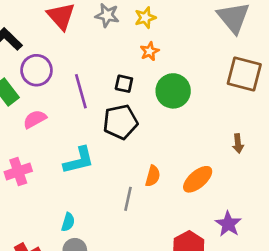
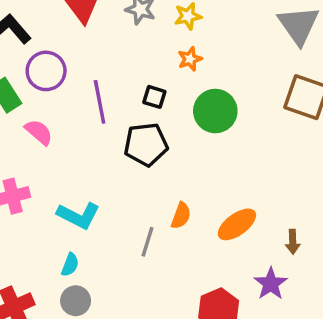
pink semicircle: (35, 119) -> (39, 132), turned 65
brown arrow: (238, 143) -> (293, 242), moved
cyan L-shape: (79, 160) -> (79, 215), moved, turned 36

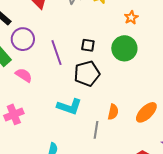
orange star: (190, 59) -> (131, 17), moved
cyan L-shape: (79, 215) -> (69, 107), moved

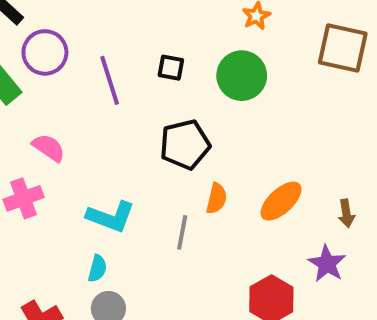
black pentagon: (87, 73) -> (185, 144), moved
pink semicircle: (24, 75) -> (49, 148), moved
cyan L-shape: (69, 107) -> (111, 217), moved

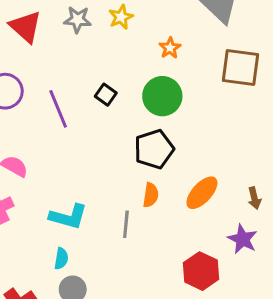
black square: (171, 68) -> (106, 95), turned 30
black pentagon: (185, 144) -> (154, 149), moved

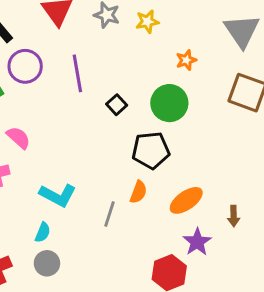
black square: (106, 95) -> (117, 105), moved
purple line: (58, 109) -> (77, 73), moved
purple star: (243, 239) -> (197, 242), moved

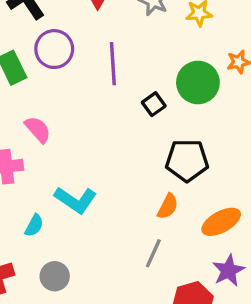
green circle: (169, 103) -> (198, 82), moved
gray line: (109, 214) -> (153, 253), moved
cyan semicircle: (43, 232) -> (34, 225), moved

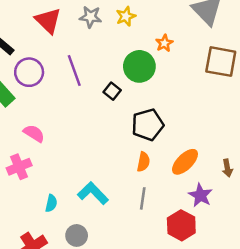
cyan L-shape: (76, 200) -> (93, 193), moved, turned -152

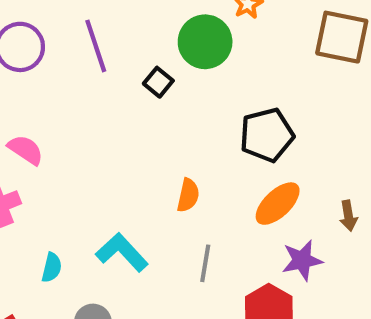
black pentagon: (148, 125) -> (267, 135), moved
orange semicircle: (143, 162) -> (188, 195), moved
purple star: (200, 195) -> (302, 260), turned 30

